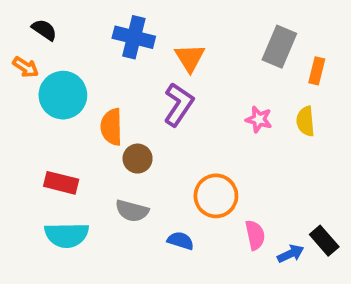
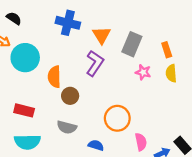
gray rectangle: (279, 47) -> (132, 44), moved
orange rectangle: (317, 71) -> (167, 50), moved, turned -32

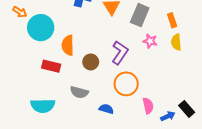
purple L-shape: (95, 63) -> (120, 53), moved
brown circle: (70, 96) -> (91, 62), moved
red rectangle: (24, 110) -> (51, 66), moved

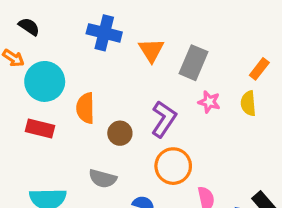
orange rectangle: (172, 20) -> (259, 69), moved, turned 56
red rectangle: (51, 66) -> (40, 128), moved

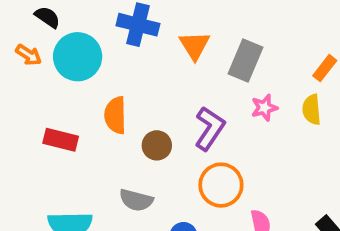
cyan circle: (45, 81) -> (78, 57), moved
pink star: (209, 102) -> (264, 108), turned -30

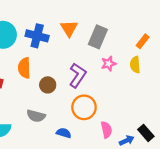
blue cross: (138, 25) -> (37, 36), moved

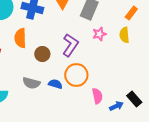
blue semicircle: (64, 133) -> (55, 84), moved

